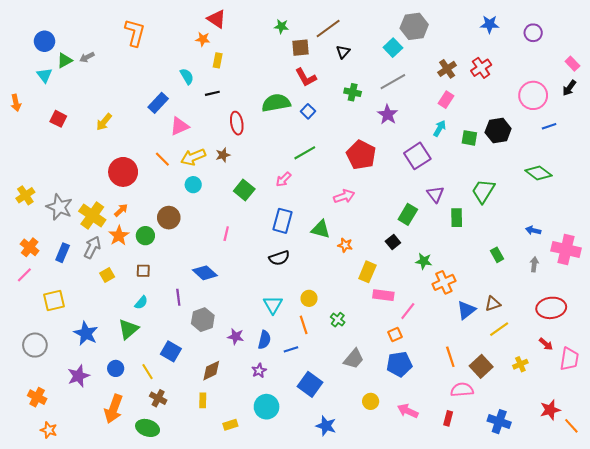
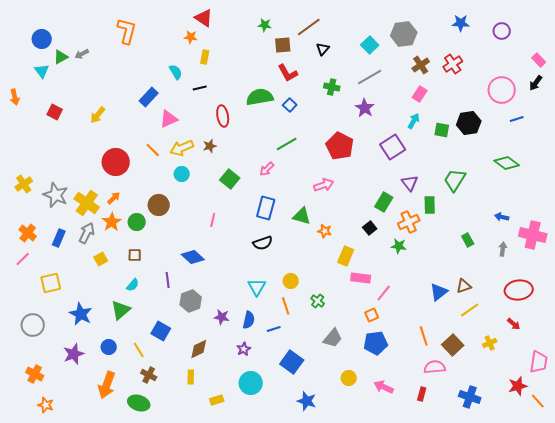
gray hexagon: (414, 26) -> (404, 34), moved
orange cross: (444, 282) -> (409, 222), moved
pink trapezoid: (569, 359) -> (539, 362), moved

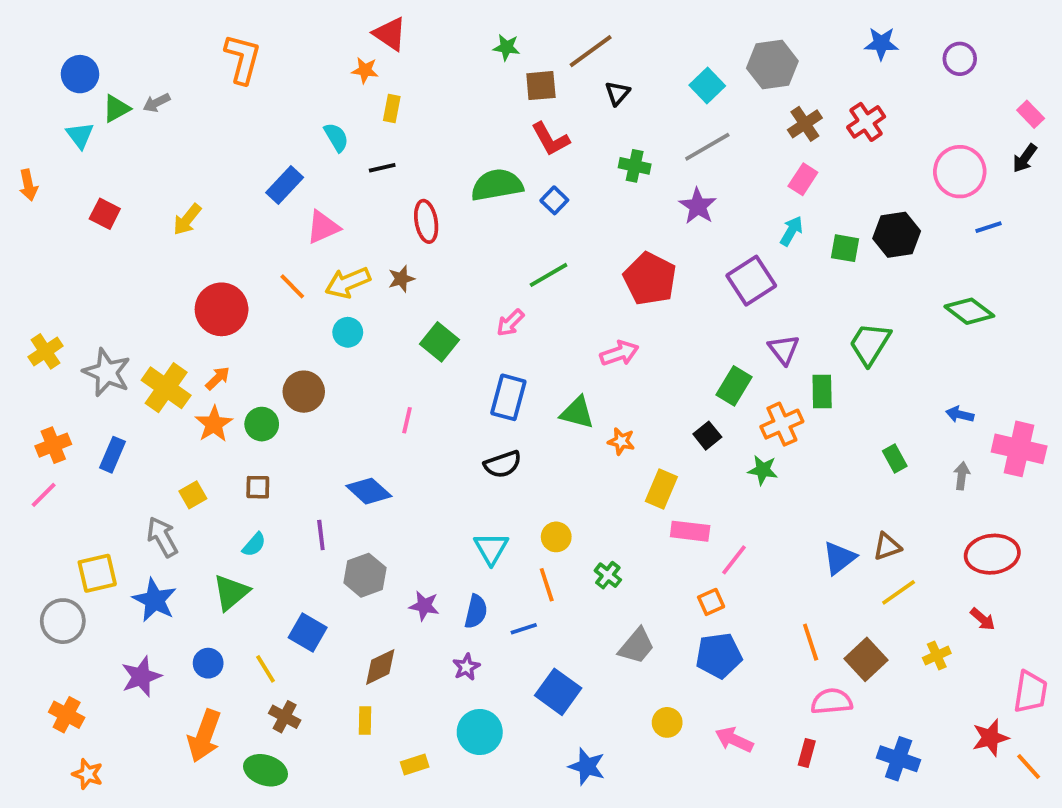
orange cross: (28, 233) -> (53, 445), turned 30
gray arrow: (87, 233) -> (162, 537), moved, turned -55
yellow square: (51, 283) -> (97, 573), moved

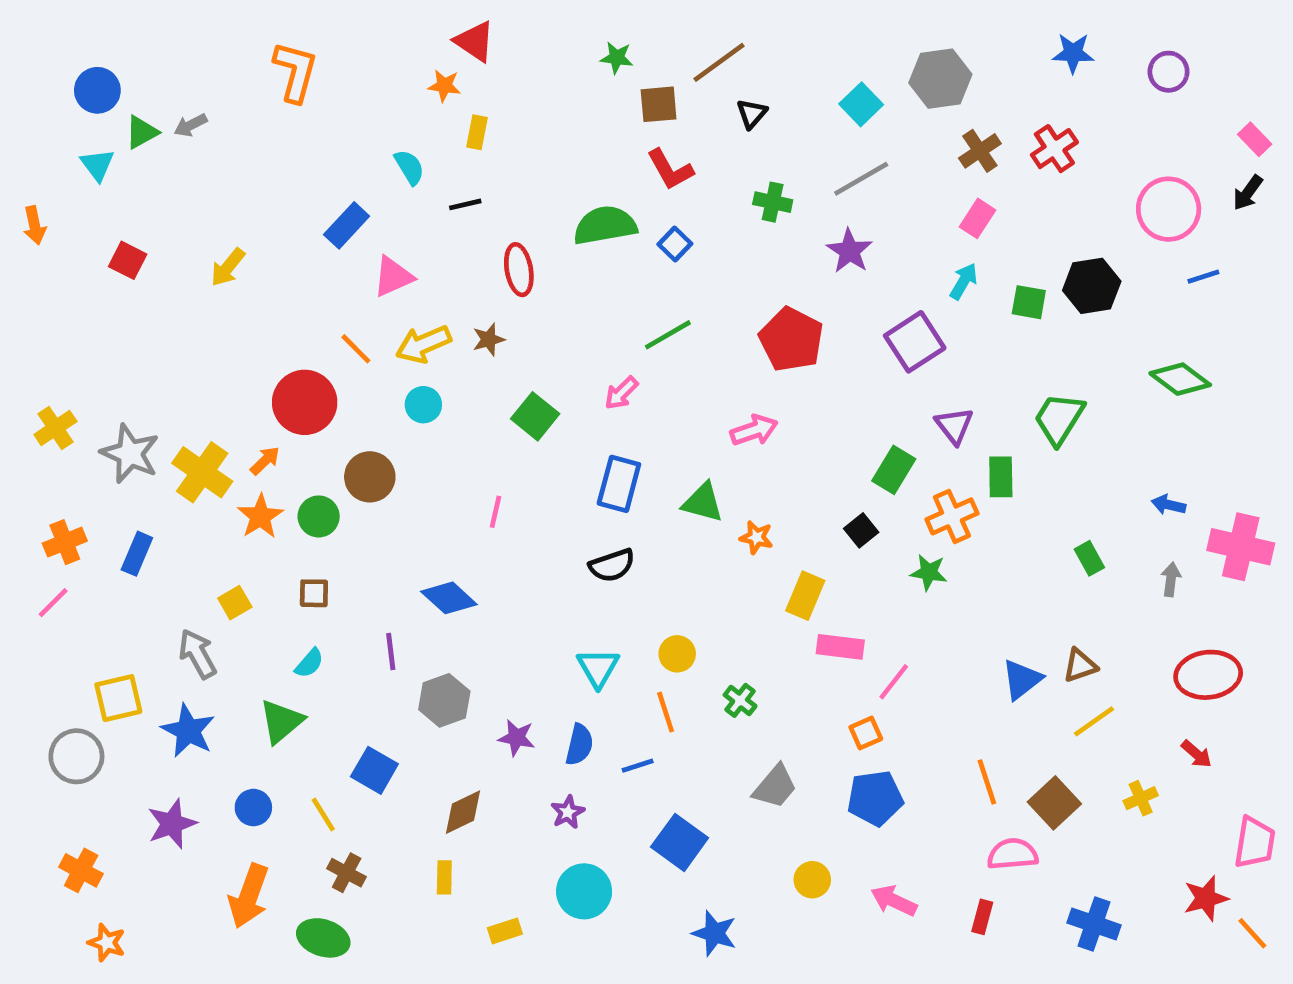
red circle: (222, 309) -> (305, 402), moved

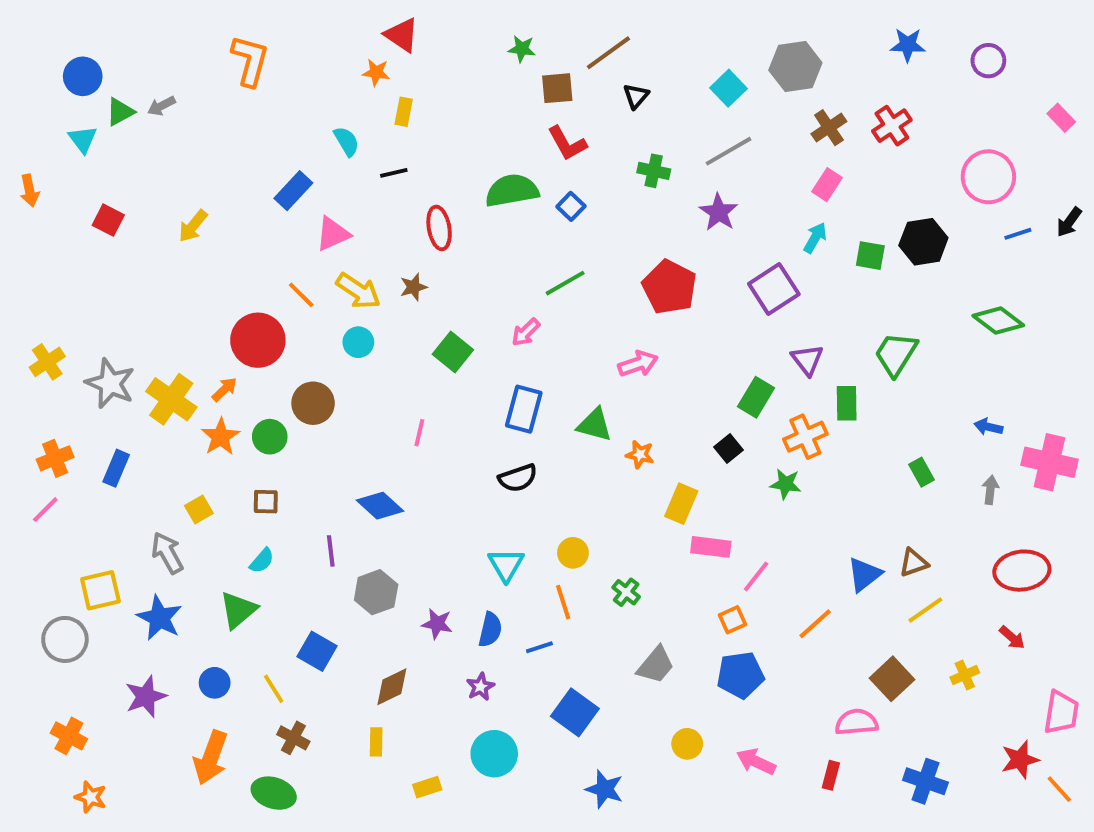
black arrow: (1248, 193) -> (1069, 222), moved
yellow arrow: (423, 344) -> (358, 291), turned -123
orange line: (987, 782) -> (815, 624), moved, turned 66

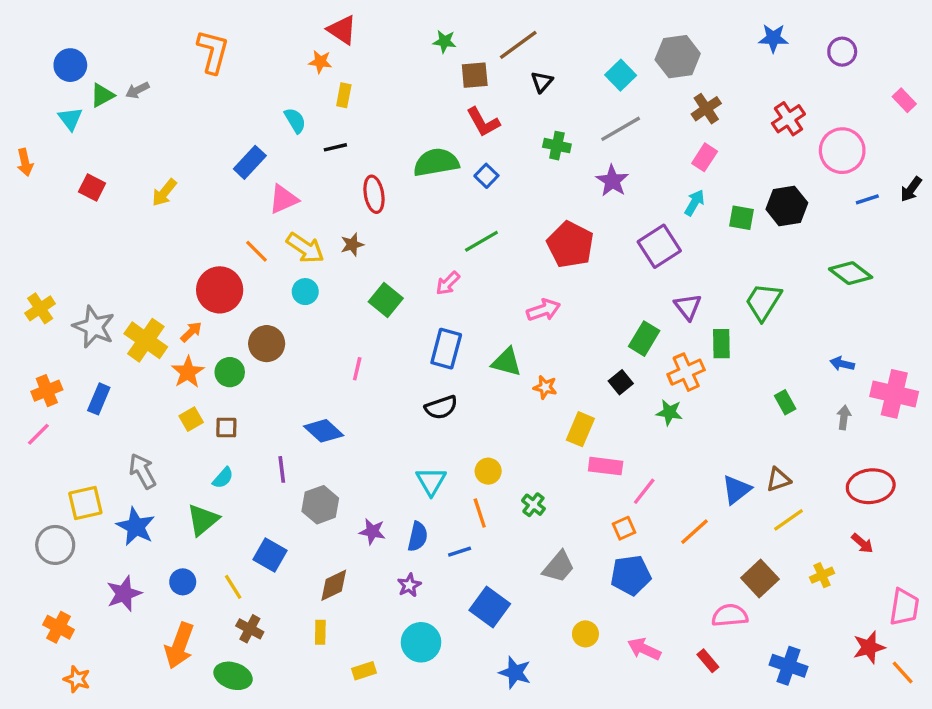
red cross: (892, 126) -> (788, 119), moved
yellow square: (199, 510) -> (191, 419), moved
red rectangle: (831, 775) -> (708, 661), turned -55

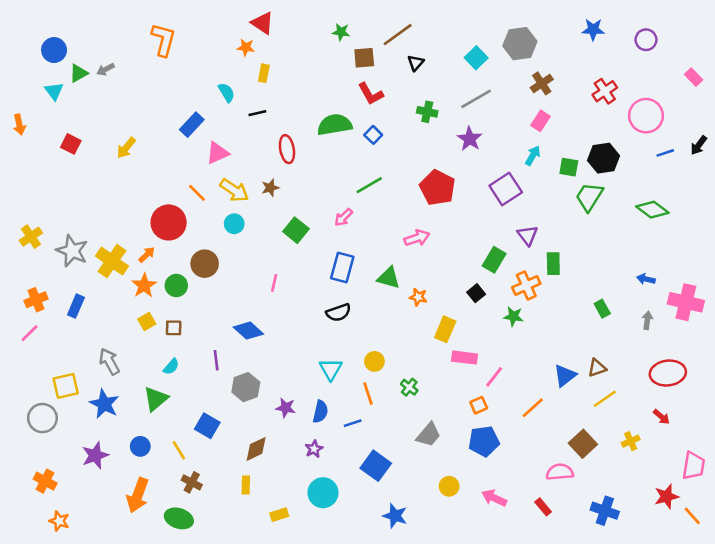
green trapezoid: (763, 302) -> (589, 197), moved

